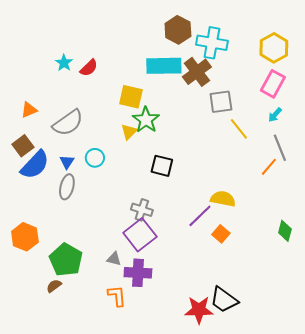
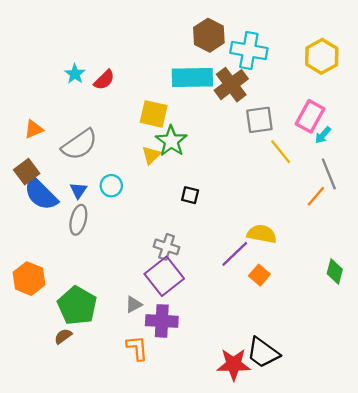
pink rectangle: (273, 84) -> (310, 116), moved
blue semicircle: (35, 165) -> (41, 194), turned 92
black square: (162, 166) -> (190, 195), size x0.7
gray triangle: (114, 259) -> (134, 304), turned -42

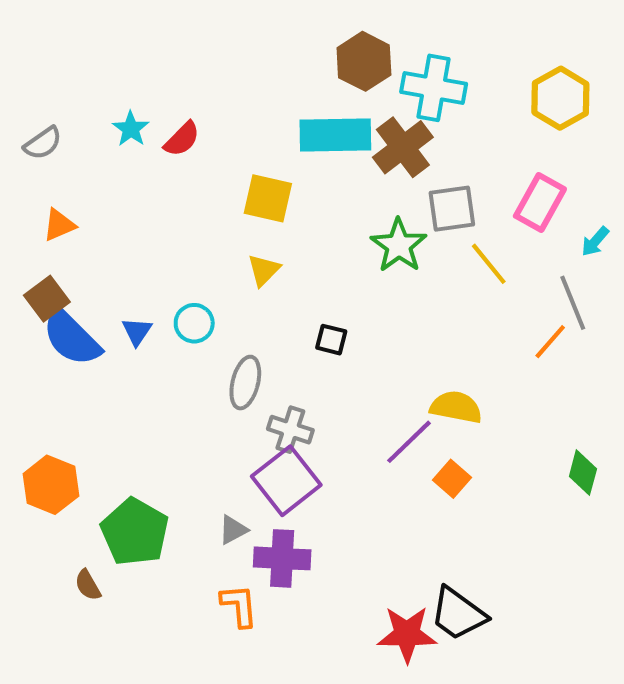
cyan arrow: (323, 135) -> (595, 241), moved
green star: (171, 141) -> (399, 245), moved
gray semicircle: (80, 145) -> (43, 143), moved, size x0.6
gray ellipse: (78, 220) -> (245, 383), moved
brown semicircle: (63, 336) -> (88, 585), moved, turned -84

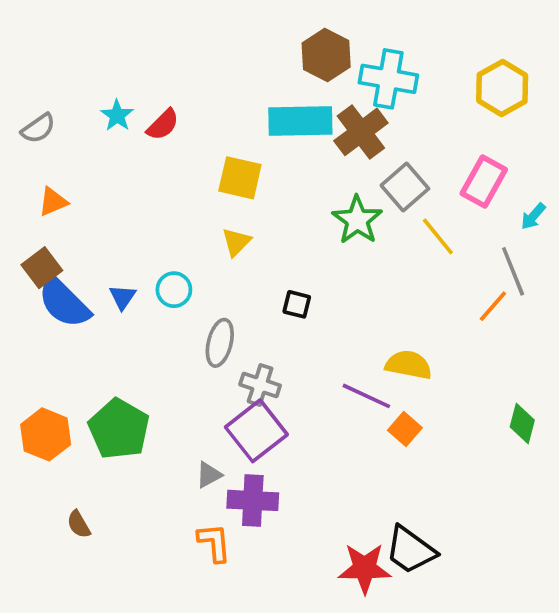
gray square: (452, 209) -> (405, 187), turned -33
purple line: (409, 442) -> (366, 396), turned 69
green pentagon: (135, 532) -> (119, 429), moved

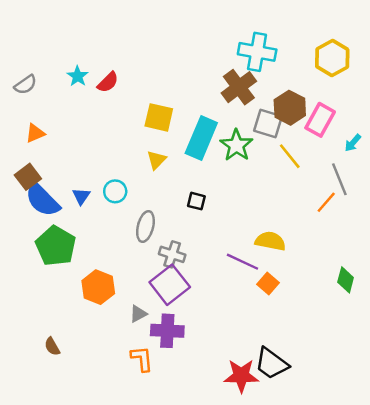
brown hexagon: (326, 55) -> (290, 108), moved
cyan rectangle: (300, 121) -> (201, 138), moved, turned -66
gray square: (405, 187) -> (268, 123), turned -32
green pentagon: (119, 429) -> (56, 246), moved
orange hexagon: (46, 434) -> (98, 287), moved

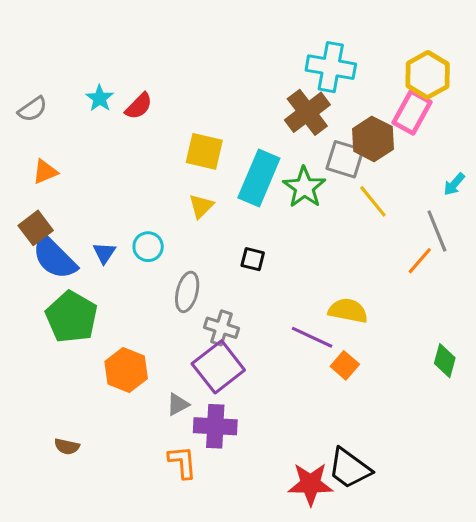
pink rectangle: (320, 120) -> (412, 112), moved
brown semicircle: (52, 347) -> (67, 447), turned -48

